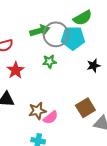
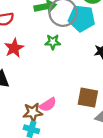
brown square: (85, 108) -> (88, 98), turned 36
brown star: (37, 111) -> (33, 112), moved

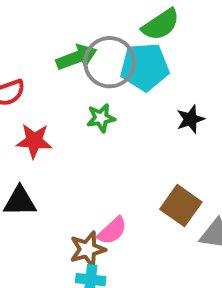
red star: (14, 48) -> (34, 141), turned -30
brown square: (88, 98) -> (181, 206), turned 35

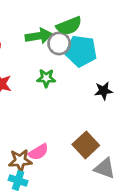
green semicircle: (161, 25) -> (69, 26), moved
gray circle: (110, 62) -> (59, 43), size x0.7

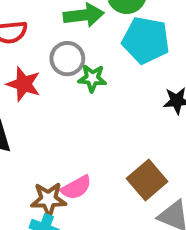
gray circle: (59, 43) -> (67, 59), moved

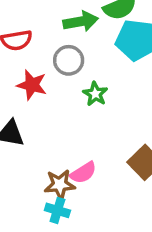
green star: (92, 78) -> (95, 94), moved, turned 30

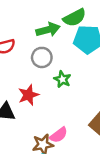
red star: (32, 85) -> (28, 95), moved, turned -30

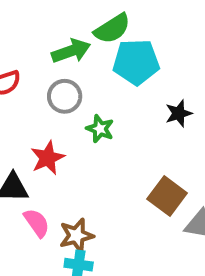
pink semicircle: (59, 135) -> (37, 223), moved, turned -84

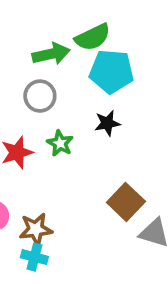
black star: (179, 113) -> (107, 123), moved
green star: (100, 129) -> (60, 143), moved

